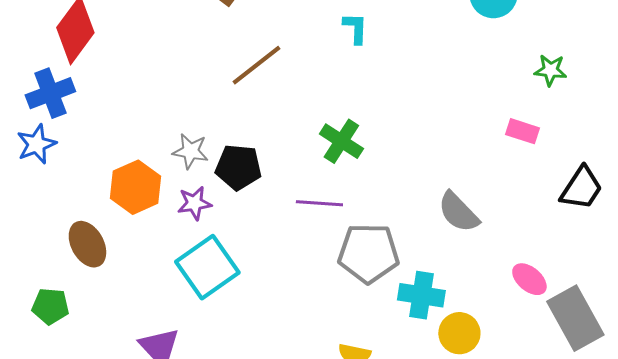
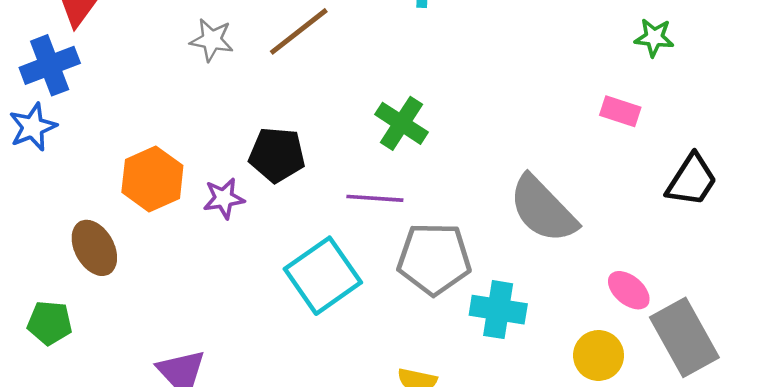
gray star: (190, 151) -> (212, 40), moved
gray semicircle: (458, 212) -> (543, 209), size x1.4
cyan square: (207, 267) -> (323, 276), moved
yellow circle: (459, 333) -> (599, 355), moved

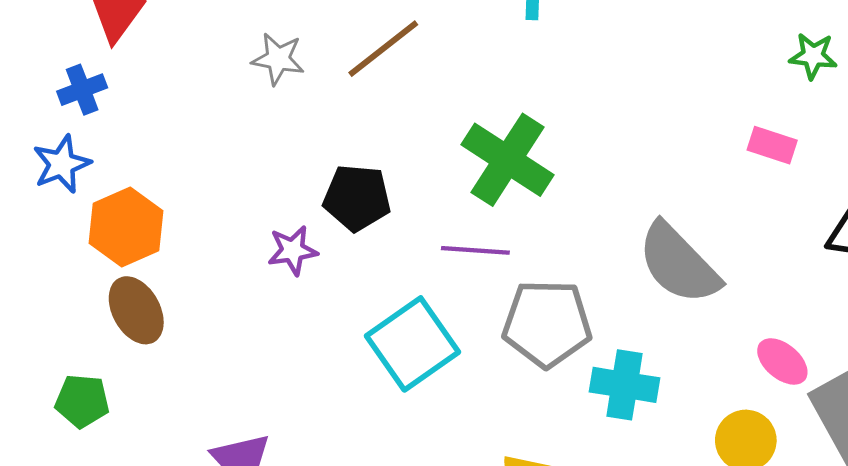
blue cross: (50, 65) -> (82, 90), size x0.7
green cross: (401, 123) -> (508, 160), size x1.4
orange hexagon: (152, 179) -> (126, 227), moved

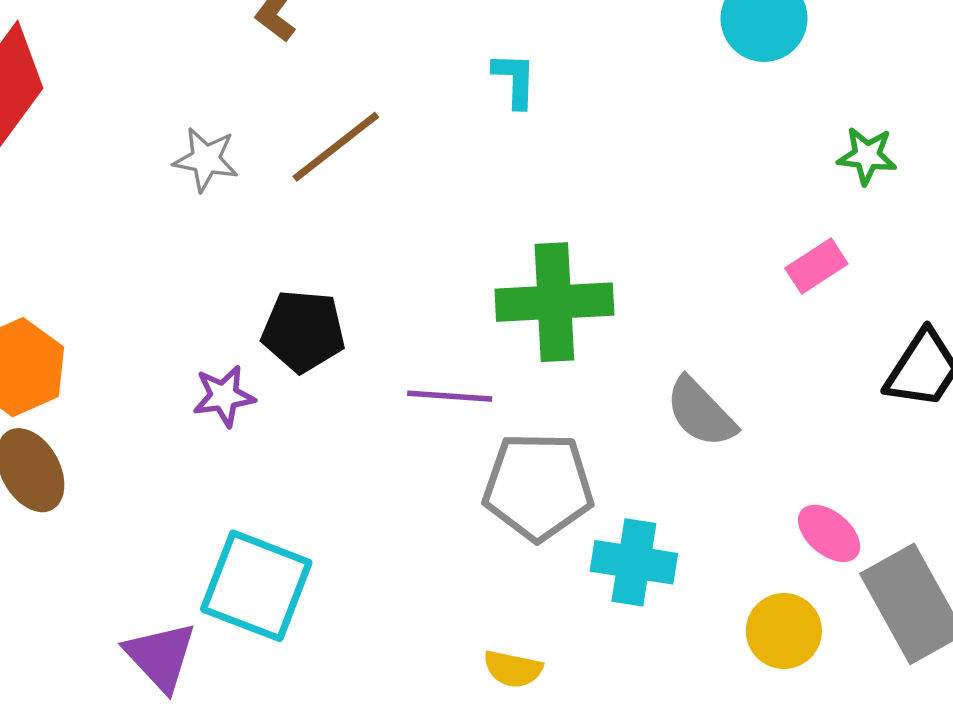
pink rectangle: (772, 145) -> (816, 266), turned -51
green cross: (508, 160) -> (554, 302), moved, turned -36
gray semicircle: (679, 264) -> (701, 412), size x0.7
cyan square: (413, 344) -> (256, 586), moved, turned -34

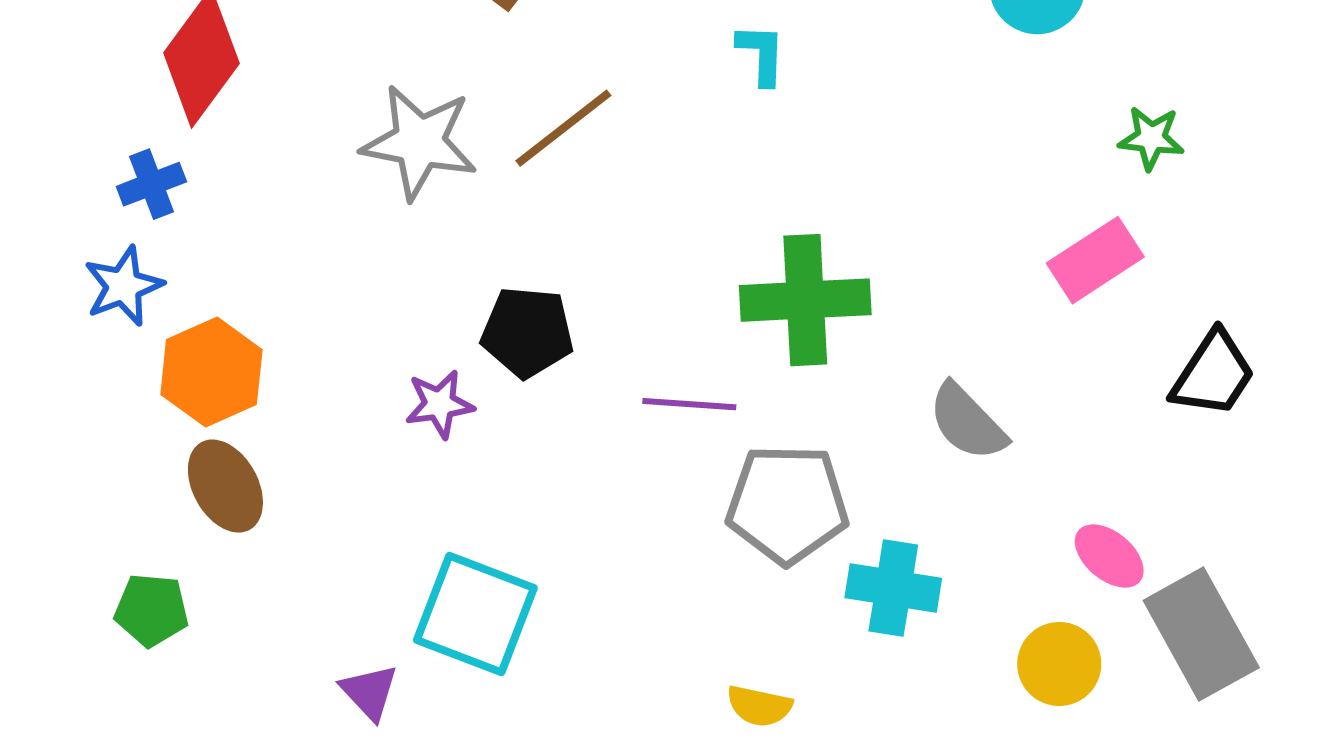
gray star: (206, 159) -> (419, 142), size x1.6
pink rectangle: (816, 266) -> (1095, 260), size x1.4
purple triangle: (161, 656) -> (369, 692), size x0.7

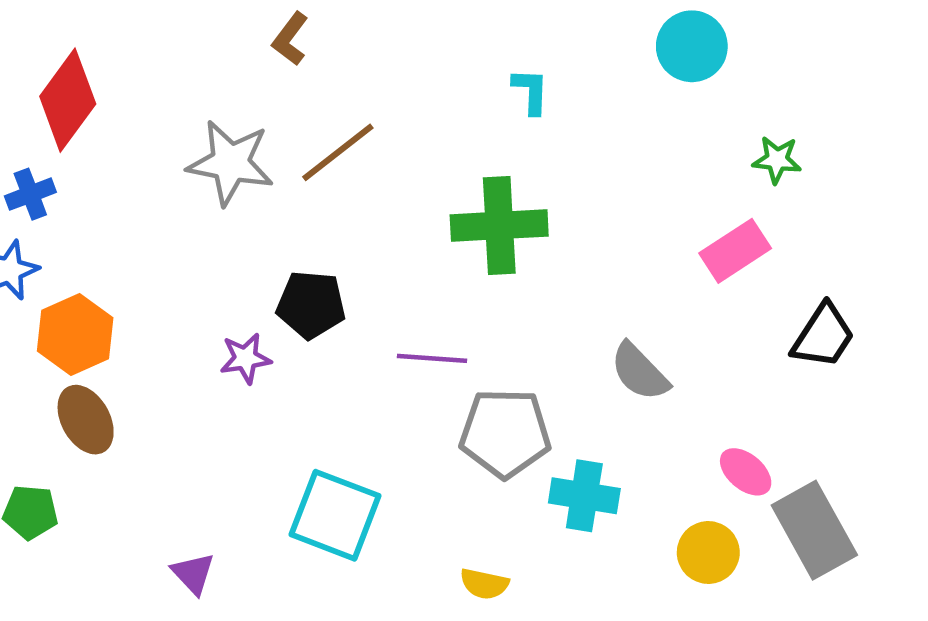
cyan L-shape: (761, 54) -> (531, 91), moved
green cross: (805, 300) -> (499, 225), moved
cyan square: (475, 614) -> (335, 515), moved

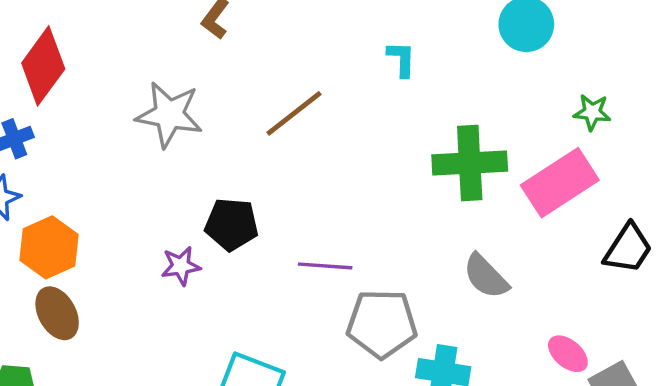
brown line: (338, 152) -> (294, 113), moved
green cross: (499, 225) -> (470, 163), moved
pink rectangle: (735, 251) -> (560, 183), size x1.4

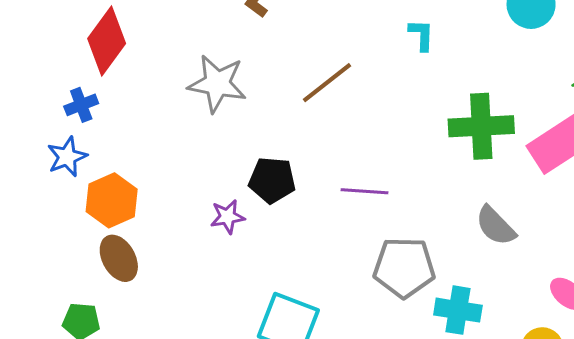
purple line: (325, 266) -> (365, 191), moved

